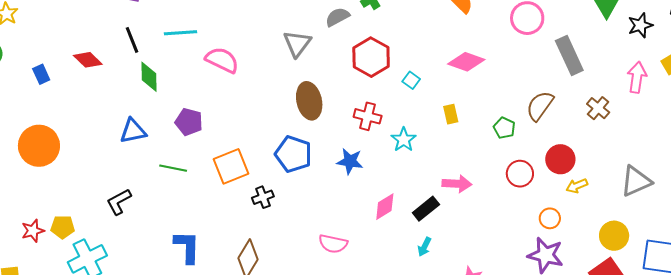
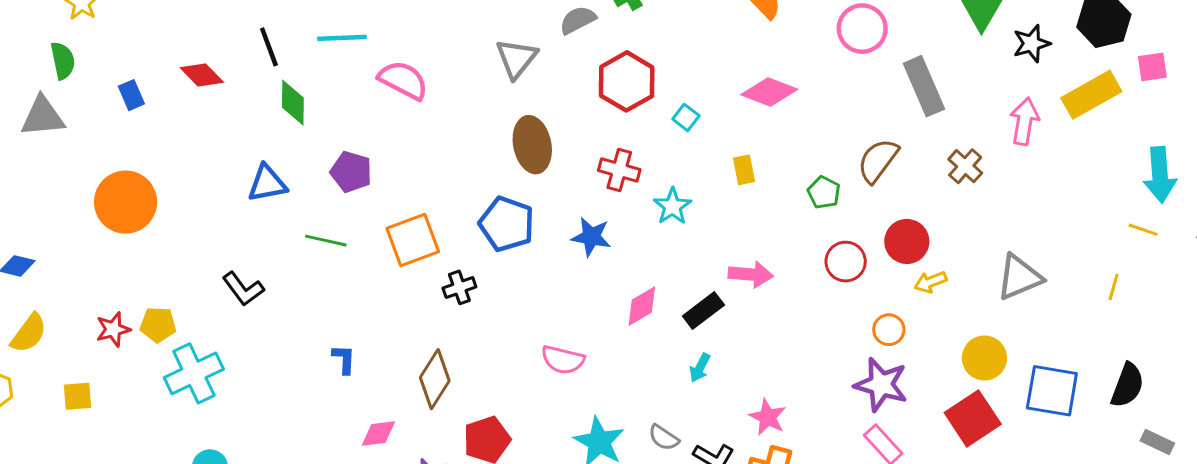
black L-shape: (119, 202) -> (243, 289), turned -100
blue L-shape: (187, 247) -> (344, 359), size x0.6

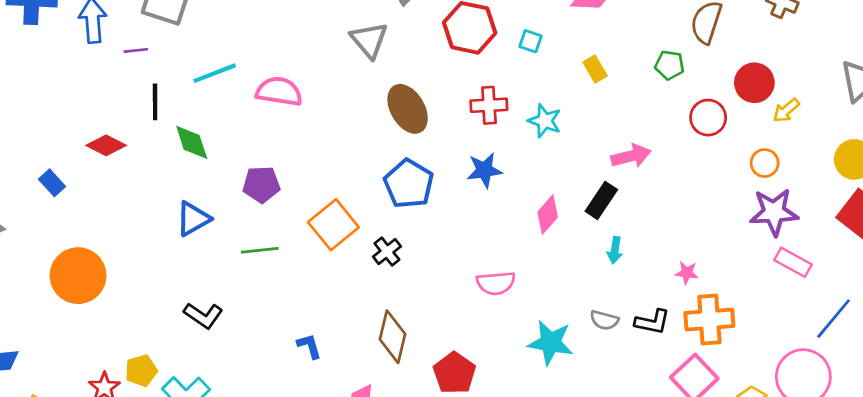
black line: (269, 47) -> (155, 102), turned 39
blue pentagon: (507, 224) -> (409, 184), turned 30
pink star: (768, 417) -> (687, 273), size x0.7

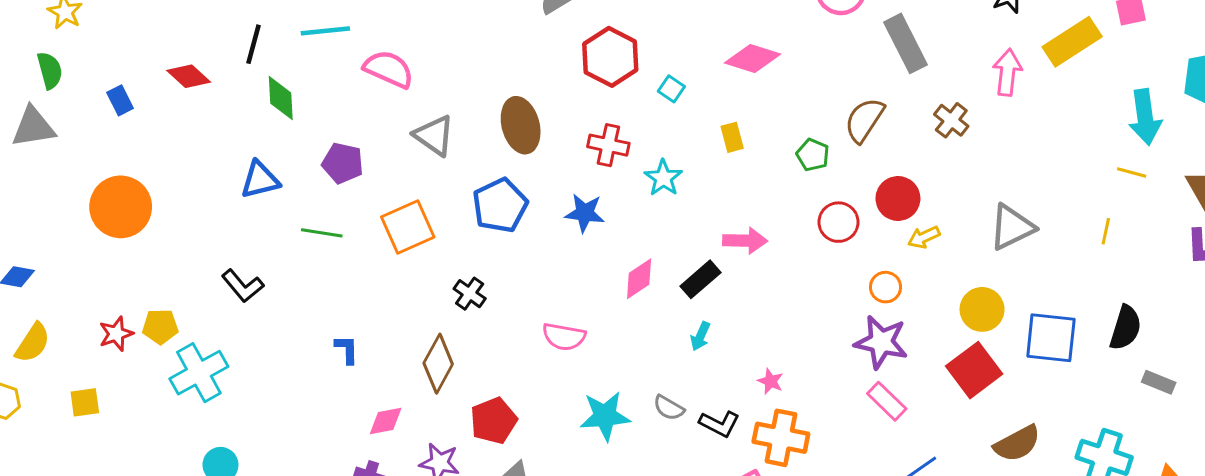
gray triangle: (369, 40) -> (434, 135), moved, turned -30
black cross: (387, 252) -> (470, 294), moved, turned -32
cyan star: (551, 343) -> (605, 416), turned -30

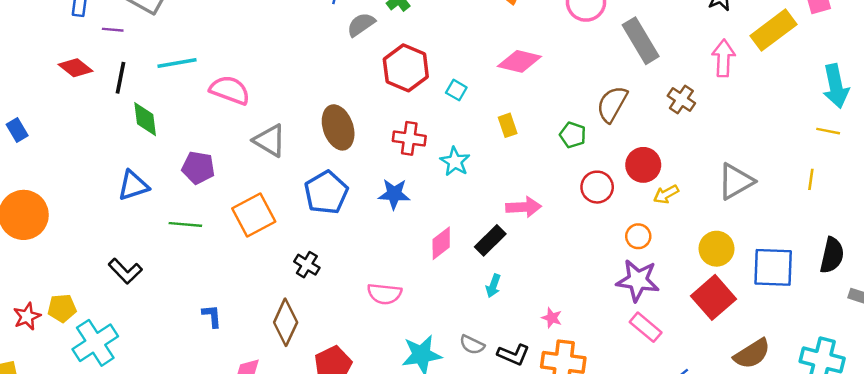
red diamond: (189, 76) -> (75, 68), moved

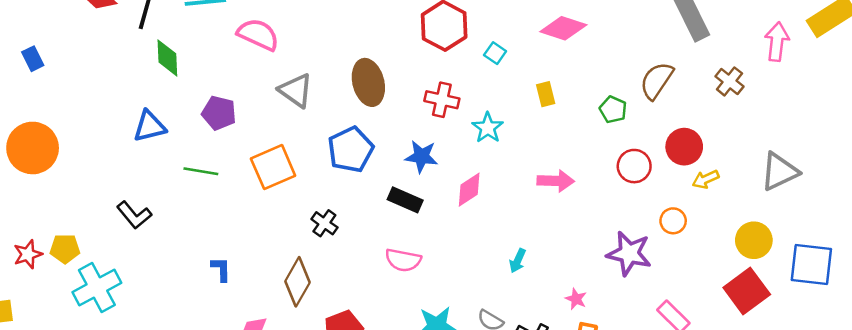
black rectangle: (490, 240) -> (405, 200), moved, turned 64
pink diamond: (441, 243) -> (469, 190), moved
purple star: (638, 280) -> (629, 253), moved

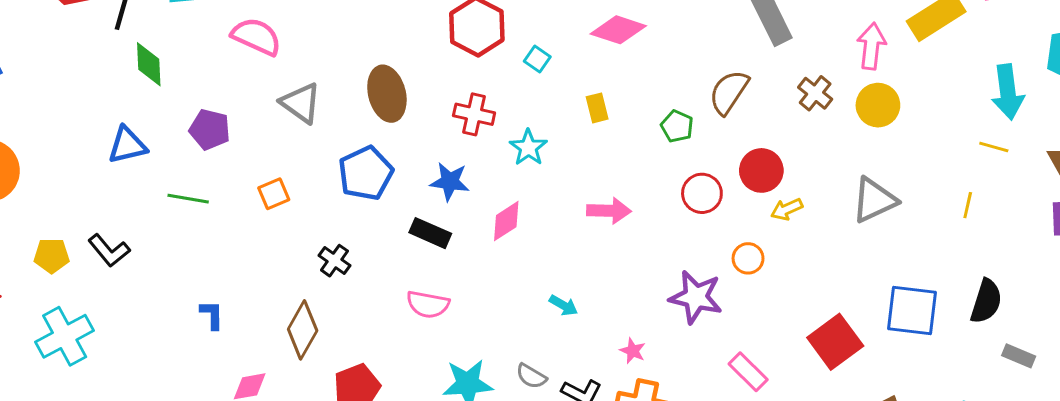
orange square: (273, 167) -> (274, 194), size x0.6
yellow circle: (754, 240) -> (878, 105), moved
yellow pentagon: (65, 249) -> (52, 256), moved
cyan arrow: (518, 261) -> (563, 305), turned -85

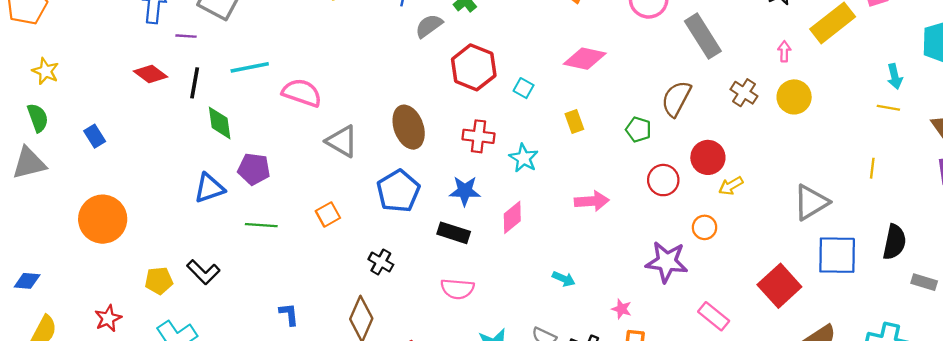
pink arrow: (871, 46) -> (784, 51), size x0.6
cyan arrow: (1008, 92) -> (895, 76), size x0.6
purple pentagon: (210, 130) -> (254, 169), moved
yellow line: (994, 147) -> (888, 108), moved
gray triangle: (874, 200) -> (811, 202), moved

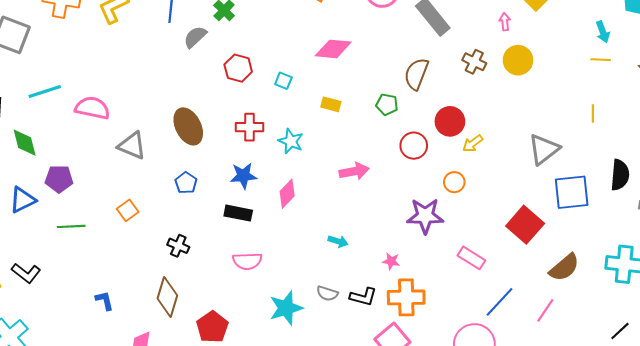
red hexagon: (474, 67) -> (238, 68), size x0.7
yellow rectangle: (574, 122) -> (331, 104), turned -48
blue pentagon: (398, 191) -> (186, 183), size x0.6

